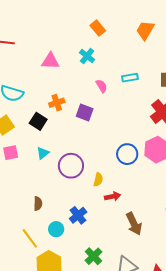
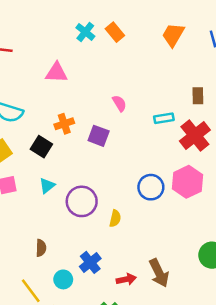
cyan cross: (87, 56) -> (85, 32), moved
cyan rectangle: (130, 78) -> (164, 118), moved
red arrow: (113, 196) -> (126, 279), moved

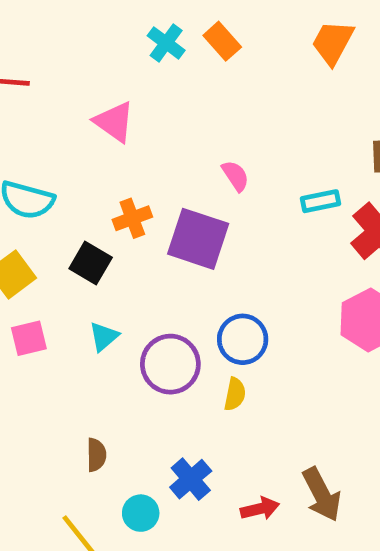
pink triangle: (56, 73) -> (114, 122), turned 35
purple square: (99, 136) -> (198, 239), size x1.5
blue circle: (151, 187) -> (243, 339), moved

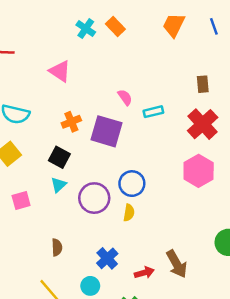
cyan rectangle: (321, 201) -> (153, 112), moved
black square: (91, 263) -> (59, 157), moved
pink square: (29, 338) -> (21, 200), moved
cyan circle: (141, 513) -> (90, 286), moved

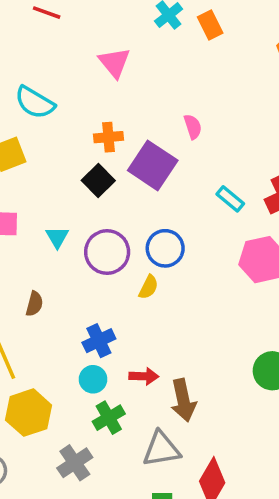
cyan rectangle: (153, 112) -> (230, 199), moved, turned 36
black square: (59, 157) -> (98, 181), moved
cyan triangle: (59, 185) -> (57, 237), moved, turned -35
brown arrow: (177, 264) -> (183, 400), moved
cyan circle: (90, 286) -> (93, 379), moved

